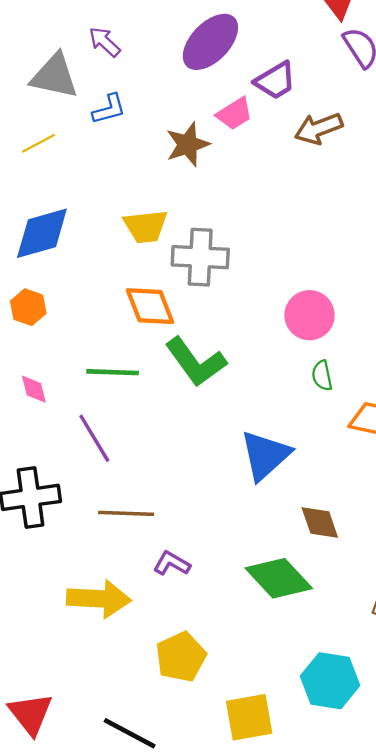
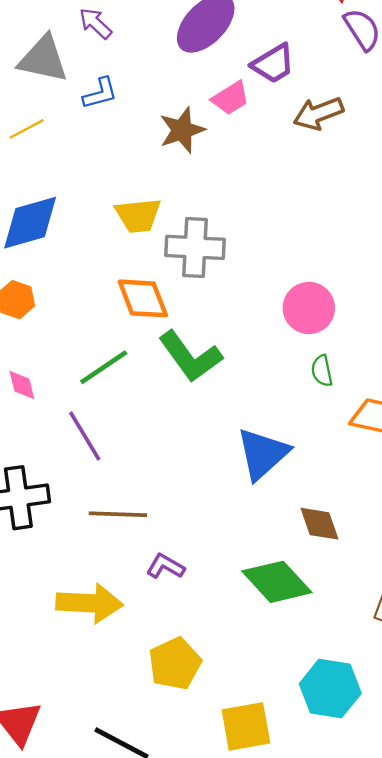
green line: (113, 372) -> (104, 367), turned -36

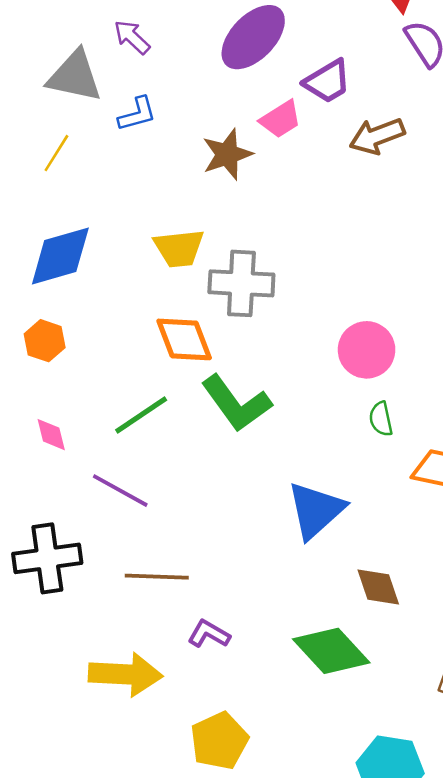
yellow line: (27, 129) -> (56, 153), turned -30
purple line: (85, 436) -> (120, 491), turned -30

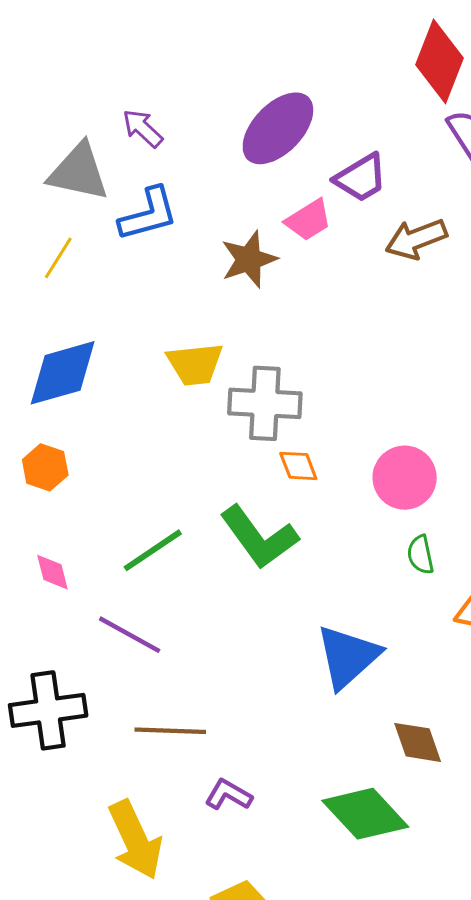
blue L-shape: (137, 114) -> (148, 214), size x1.4
orange diamond: (184, 339) -> (298, 466), moved, size x0.6
yellow arrow: (125, 674) -> (135, 840), turned 62

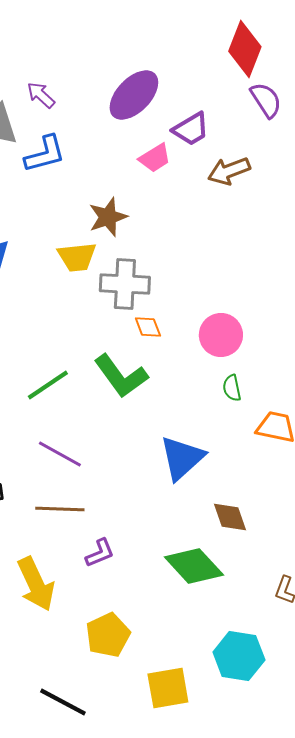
brown star: (249, 259) -> (108, 217), moved
purple line: (130, 635) -> (60, 454), moved
purple L-shape: (228, 795) -> (100, 553), turned 128

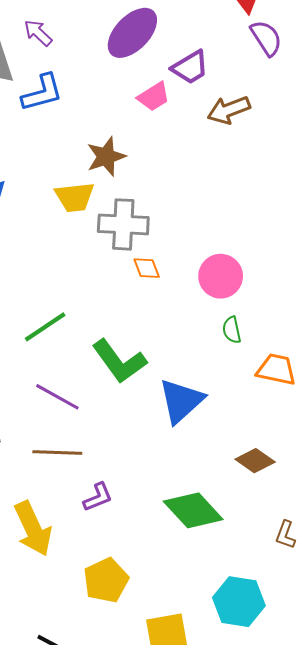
green L-shape: (121, 376) -> (119, 361), moved
brown diamond: (230, 517) -> (255, 461), moved, turned -36

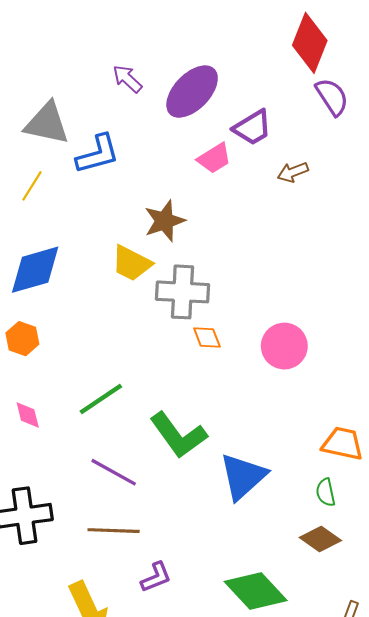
purple arrow: (38, 33) -> (127, 79), moved
brown arrow: (229, 110) -> (293, 172), size x0.7
yellow trapezoid: (75, 197) -> (132, 263), turned 33
green semicircle: (232, 330) -> (326, 492), moved

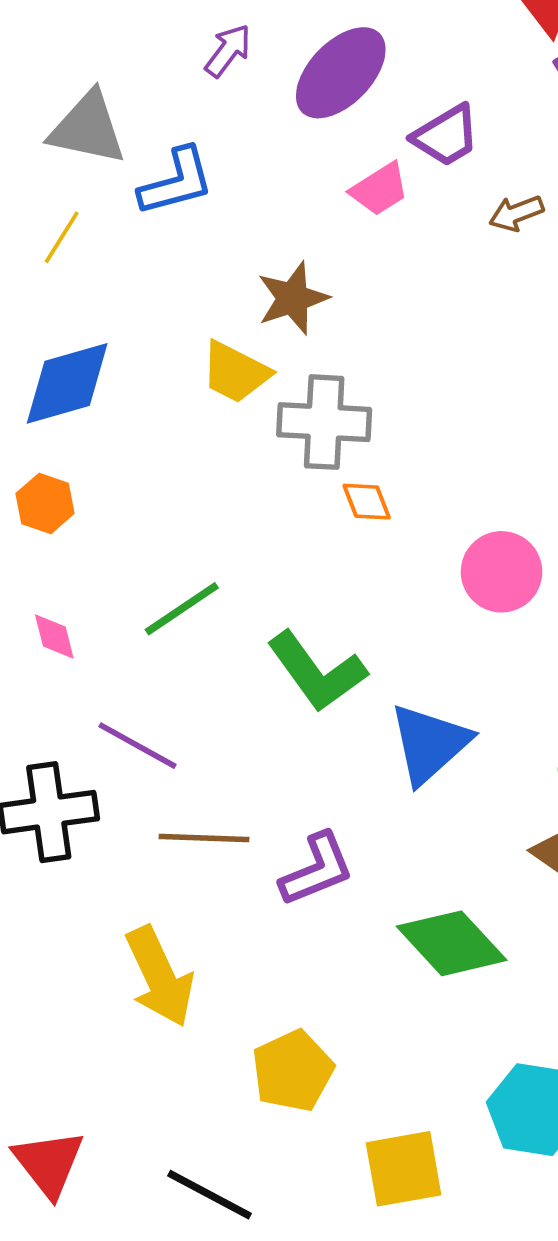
purple arrow: (127, 79) -> (228, 51), turned 84
pink circle: (284, 346) -> (502, 572), moved
purple line: (114, 472) -> (137, 746), moved
purple L-shape: (156, 577) -> (317, 869), moved, size x1.4

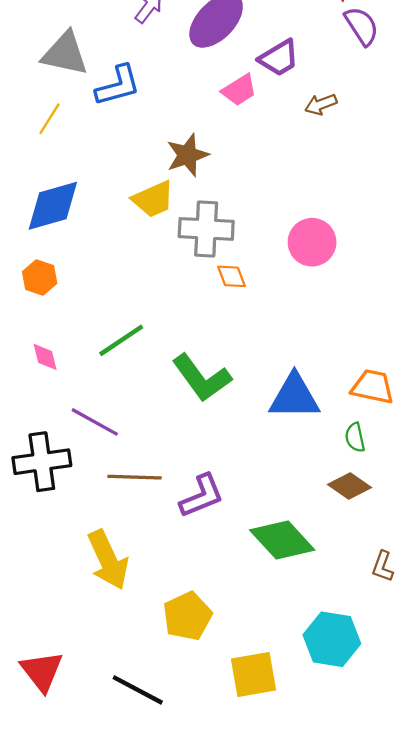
yellow trapezoid: (235, 372) -> (153, 199), turned -51
pink circle: (502, 572) -> (312, 242), moved
blue triangle: (429, 744) -> (294, 397), moved, turned 42

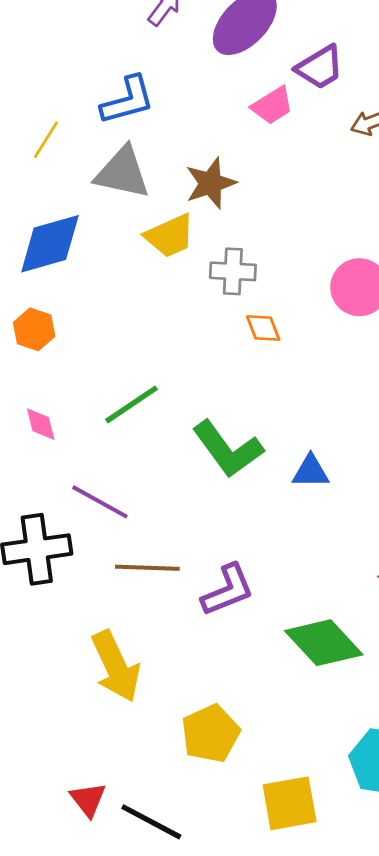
gray triangle: (65, 54) -> (122, 173), moved
gray cross: (206, 229) -> (233, 271), size x0.7
blue triangle: (294, 397) -> (311, 472), moved, size x0.6
red triangle: (42, 671) -> (88, 799), moved, size x0.7

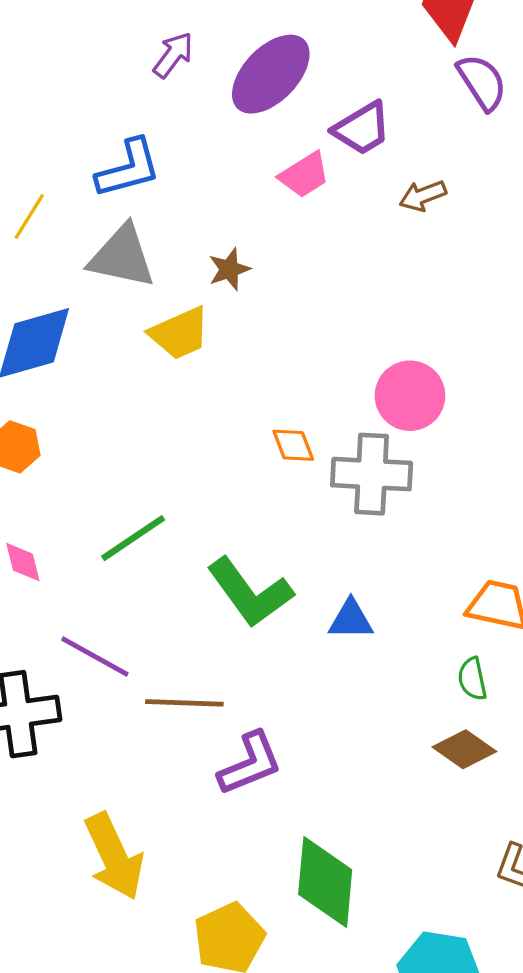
brown star: (211, 183) -> (229, 269), size x0.7
gray cross: (233, 271) -> (372, 474), moved, size x1.4
brown line: (147, 568) -> (184, 703), moved
green diamond: (324, 643) -> (325, 882), moved, turned 48

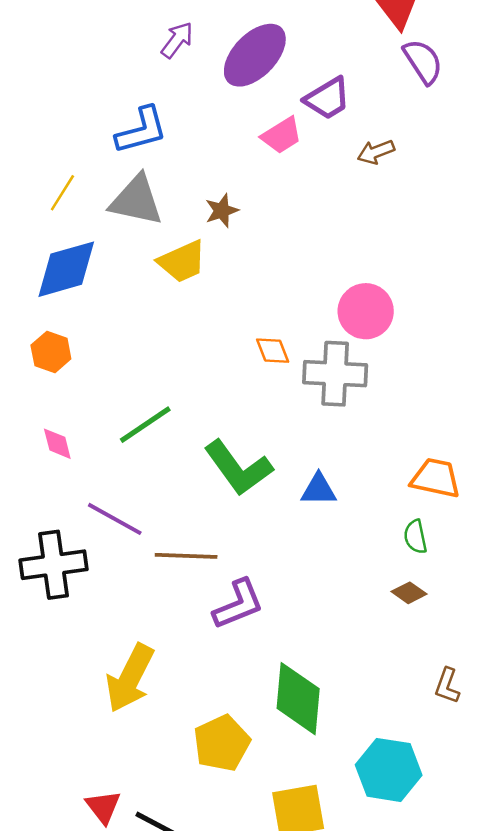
yellow line: (29, 217) -> (62, 193), moved
brown diamond: (464, 749) -> (409, 593), size x0.7
yellow arrow: (114, 856) -> (130, 678), turned 52

